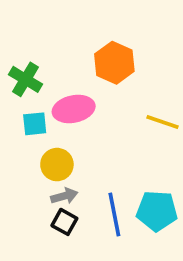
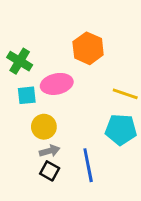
cyan pentagon: (157, 211) -> (121, 130), moved

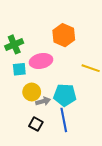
green cross: (20, 61) -> (14, 44), turned 36
cyan pentagon: (121, 130) -> (65, 95), moved
gray arrow: (50, 151) -> (43, 101), moved

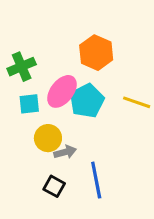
pink ellipse: (41, 61) -> (62, 91), turned -40
cyan pentagon: (65, 95) -> (87, 101), moved, turned -30

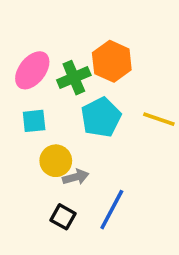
green cross: (22, 67) -> (74, 78), moved
pink ellipse: (62, 91) -> (32, 70), moved
blue line: (96, 180) -> (112, 210), turned 39

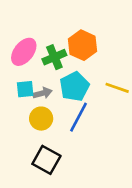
gray arrow: (76, 177) -> (42, 93), moved
blue line: (112, 210) -> (78, 117), moved
black square: (63, 217) -> (46, 160), size x1.5

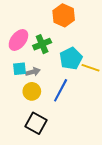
orange hexagon: (82, 45) -> (64, 15), moved
cyan pentagon: (74, 87) -> (71, 58), moved

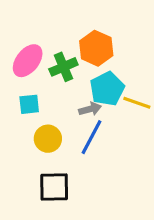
orange hexagon: (64, 15) -> (96, 48), moved
gray arrow: (33, 72) -> (90, 109), moved
black square: (36, 123) -> (54, 187), turned -30

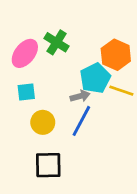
orange hexagon: (96, 48) -> (116, 55), moved
green cross: (63, 67) -> (57, 42), moved, turned -35

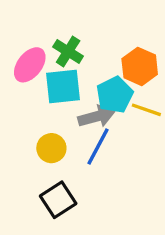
cyan square: (26, 92) -> (63, 86), moved, size x1.6
gray arrow: (80, 96) -> (96, 116), size x1.5
black square: (48, 165) -> (58, 200), turned -32

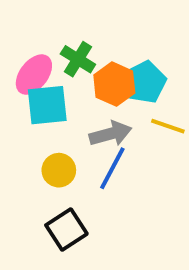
orange hexagon: (140, 66) -> (114, 84), moved
cyan square: (63, 86) -> (47, 105), moved
cyan pentagon: (115, 95) -> (145, 82), moved

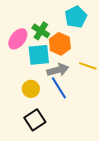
cyan pentagon: (145, 82) -> (76, 17), moved
cyan square: (47, 105) -> (39, 55), moved
blue line: (112, 168) -> (59, 88), turned -60

